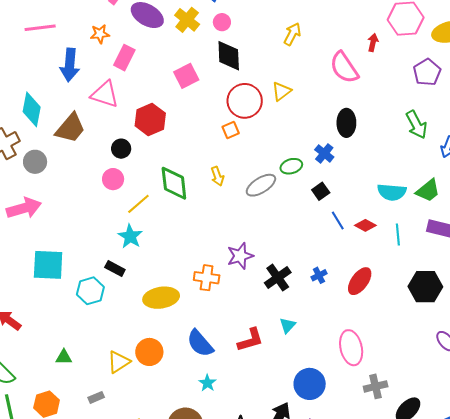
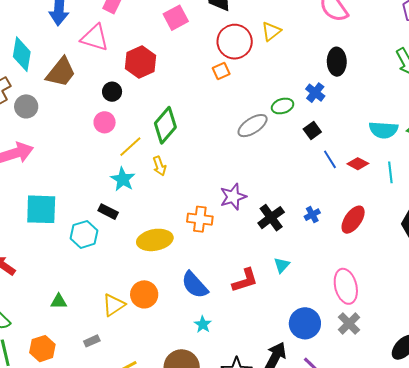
yellow arrow: (217, 176) -> (159, 166), moved
green diamond: (174, 183) -> (165, 125), turned 48
gray cross: (376, 386) -> (349, 324), moved, turned -30

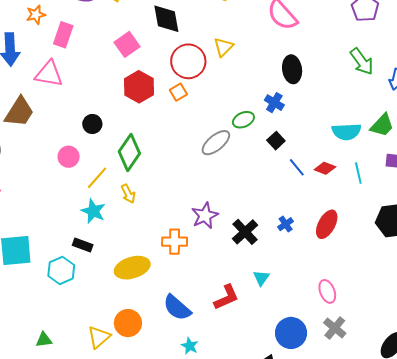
red hexagon: (141, 62) -> (139, 87), moved
black circle: (112, 92) -> (92, 124), moved
pink ellipse: (346, 286) -> (327, 291), size x0.7

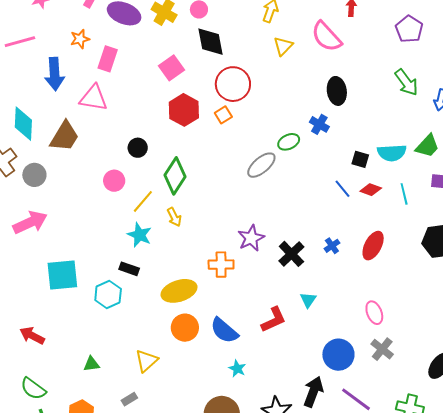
yellow triangle: (223, 47) -> (283, 46), moved
black square: (276, 141) -> (360, 159), moved, turned -30
orange circle: (128, 323) -> (185, 328), moved

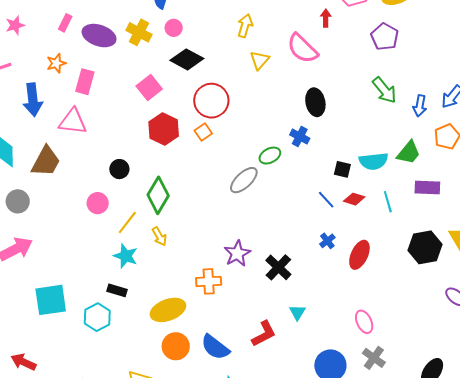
black diamond: (211, 42) -> (187, 59), turned -48
blue cross: (332, 246) -> (327, 241), moved

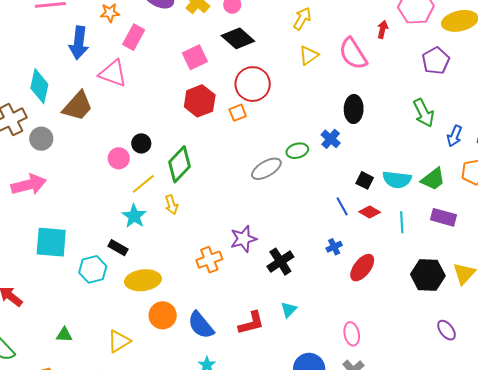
black circle: (119, 169) -> (141, 143), moved
orange cross: (209, 281) -> (209, 260), turned -30
yellow ellipse: (168, 310) -> (143, 280), moved

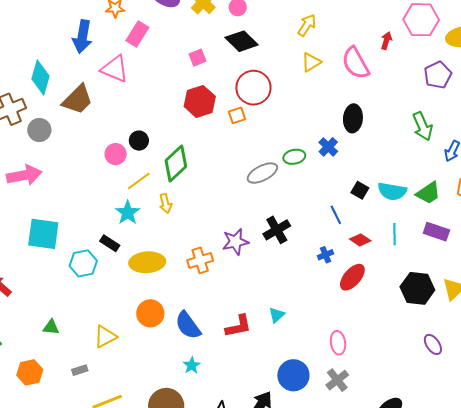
pink square: (195, 57) -> (197, 58), size x0.7
red diamond: (370, 212) -> (360, 240), moved
black cross: (280, 262) -> (277, 230), moved
yellow ellipse: (143, 280) -> (147, 262), moved

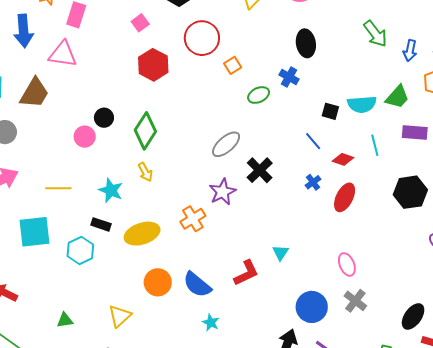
orange square: (237, 115) -> (233, 65), moved
gray ellipse: (262, 173) -> (226, 144), moved
yellow line: (139, 181) -> (58, 188), moved, turned 50

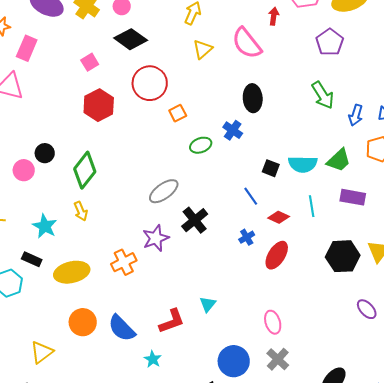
cyan star: (211, 323) -> (153, 359), moved

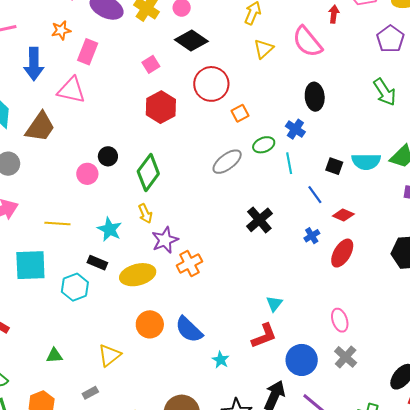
gray ellipse: (164, 191) -> (227, 162), moved
cyan line: (312, 206) -> (289, 163), moved
purple star: (156, 238) -> (165, 240), moved
red L-shape: (172, 321) -> (264, 336), moved

